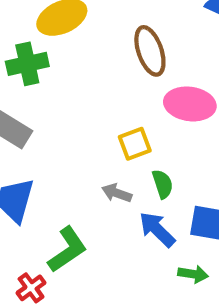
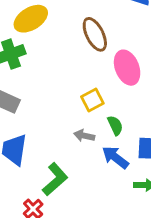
pink ellipse: (190, 104) -> (127, 68), turned 68

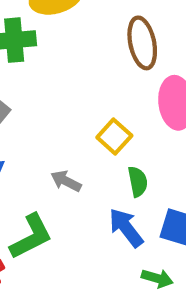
yellow square: (92, 100) -> (114, 137), turned -35
gray arrow: (84, 136) -> (66, 181), moved

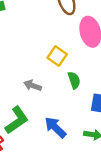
blue arrow: (126, 228) -> (55, 127), moved

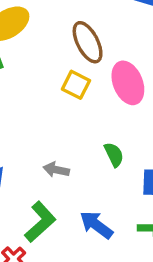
yellow square: (57, 56) -> (76, 85), moved

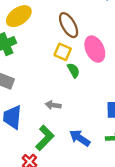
green semicircle: (114, 155) -> (73, 70), moved

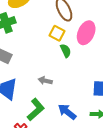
pink ellipse: (95, 49) -> (86, 33), turned 45

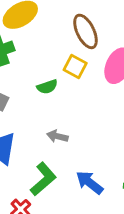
green semicircle: (66, 51) -> (47, 87), moved, turned 96

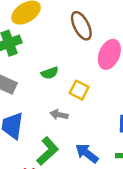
yellow square: (75, 66) -> (79, 90), moved

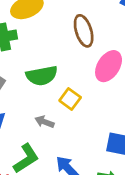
green semicircle: (50, 73) -> (42, 76), size x1.6

